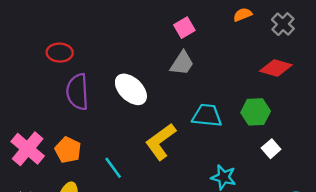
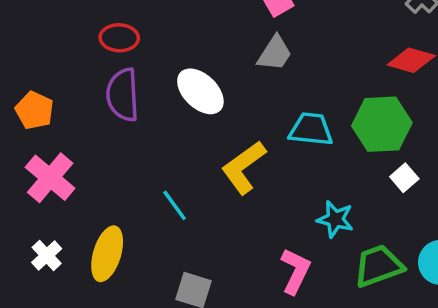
red ellipse: (60, 53) -> (119, 38), moved
green hexagon: (256, 112) -> (382, 124), size x1.4
orange pentagon: (68, 150) -> (35, 110), moved

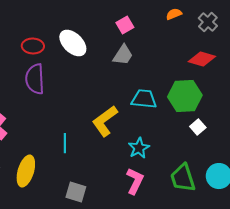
white ellipse: (200, 91) -> (73, 43), moved
cyan line: (175, 205) -> (65, 143), turned 36
cyan star: (335, 219) -> (139, 148), moved, turned 30
green trapezoid: (378, 266) -> (183, 178), turned -88

